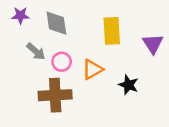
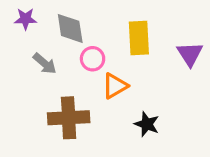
pink circle: (62, 62) -> (93, 59), moved
black star: (128, 85) -> (147, 124), moved

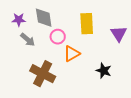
purple star: (26, 19) -> (19, 20), moved
brown cross: (69, 118) -> (43, 74), turned 30
black star: (147, 124) -> (104, 71), moved

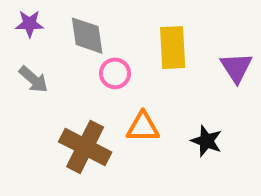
purple star: (19, 20) -> (29, 24), moved
gray arrow: (28, 40) -> (33, 79), moved
orange triangle: (72, 54) -> (143, 127), moved, turned 30

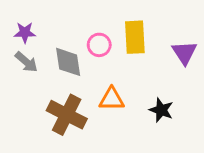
purple star: (29, 24) -> (25, 33), moved
gray diamond: (87, 36) -> (68, 62), moved
pink circle: (115, 73) -> (99, 45), moved

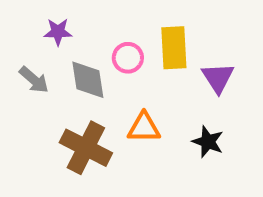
purple star: (25, 33) -> (58, 32), moved
purple triangle: (184, 53) -> (218, 78), moved

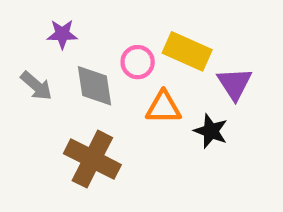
yellow rectangle: (174, 48) -> (187, 51), turned -63
orange triangle: (144, 128) -> (163, 107), moved
black star: (208, 142) -> (211, 131), moved

